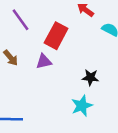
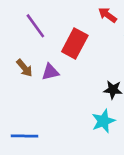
purple triangle: (44, 61) -> (50, 72), moved

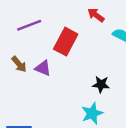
purple line: (35, 26) -> (29, 25), turned -75
purple triangle: (50, 72) -> (43, 68), turned 36

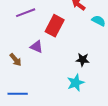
brown arrow: (19, 64) -> (16, 60), moved

